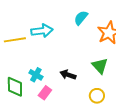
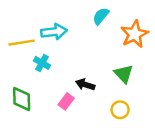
cyan cross: (36, 75) -> (42, 63), moved
pink rectangle: (45, 93) -> (66, 101), moved

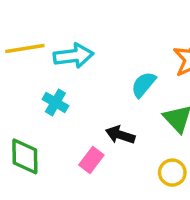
cyan semicircle: (101, 16) -> (144, 84), moved
yellow line: (22, 43) -> (25, 49), moved

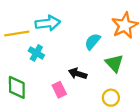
yellow line: (25, 49) -> (17, 33), moved
pink rectangle: (91, 160) -> (59, 90), turned -63

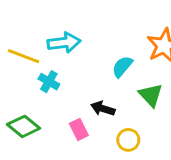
yellow line: (17, 33) -> (24, 56), turned 30
green diamond: (17, 87) -> (24, 126), turned -50
yellow circle: (111, 98) -> (128, 140), moved

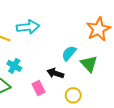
cyan semicircle: (122, 67) -> (69, 53), moved
cyan cross: (49, 82) -> (14, 66), moved

